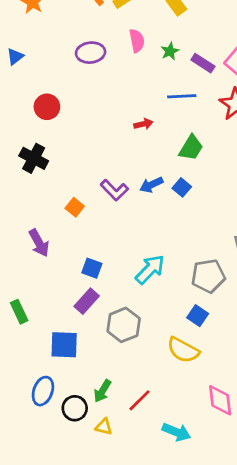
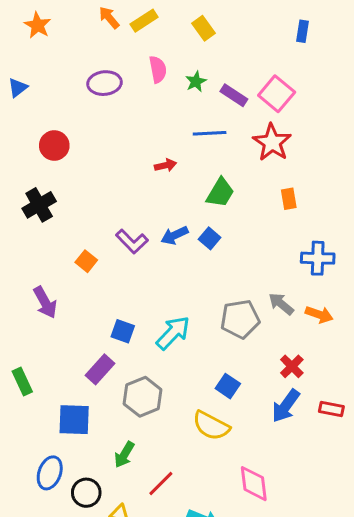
black cross: (34, 158) -> (39, 205), turned 32
blue square: (92, 268) -> (123, 331), moved
gray pentagon: (208, 276) -> (240, 319), moved
green arrow: (102, 391) -> (124, 455), moved

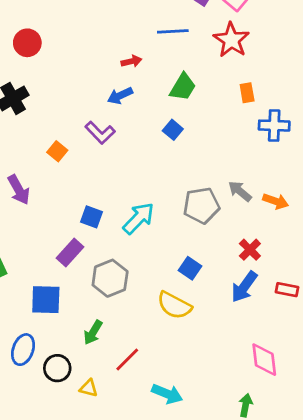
blue arrow: (175, 235) -> (120, 96), moved
blue cross: (318, 258) -> (274, 126), moved
pink diamond: (254, 484) -> (264, 360), moved

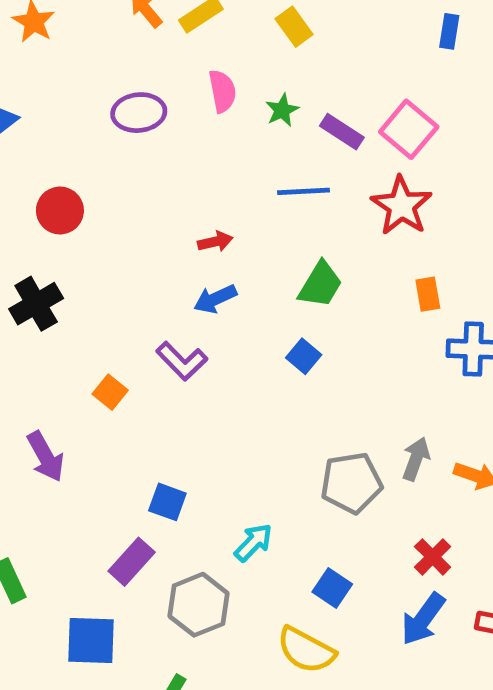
red arrow: (131, 61) -> (215, 242), moved
gray arrow: (240, 191) -> (416, 459), turned 70
cyan arrow: (139, 218) -> (253, 543), moved, size x0.7

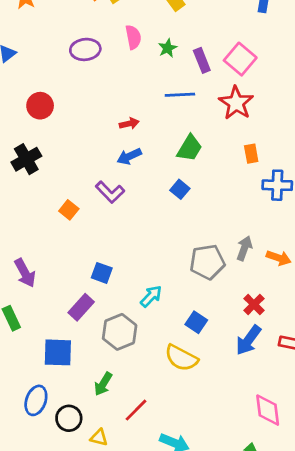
purple rectangle: (342, 132) -> (202, 60), turned 35
purple arrow: (46, 457) -> (25, 273), moved

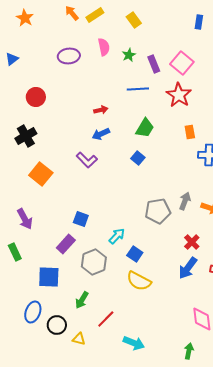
orange square: (69, 210) -> (41, 174), moved, size x1.6
blue square: (196, 322) -> (135, 254), moved

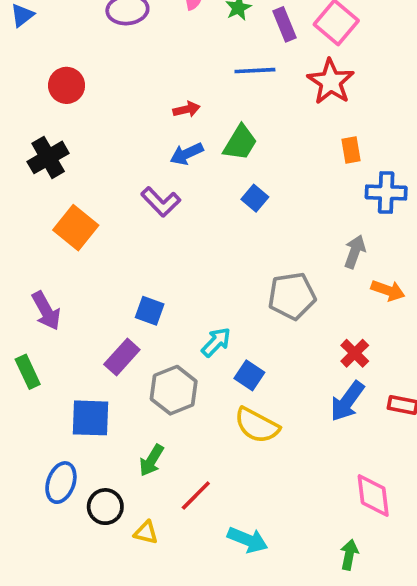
green trapezoid: (145, 128) -> (240, 143), moved
gray arrow: (185, 201) -> (355, 252), moved

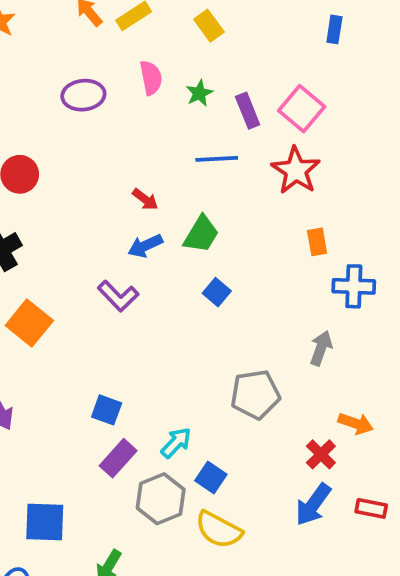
red arrow: (187, 109) -> (145, 199), turned 50
orange arrow: (388, 290) -> (356, 423), moved
purple rectangle: (122, 357) -> (118, 458), moved
gray hexagon: (174, 390) -> (161, 499), moved

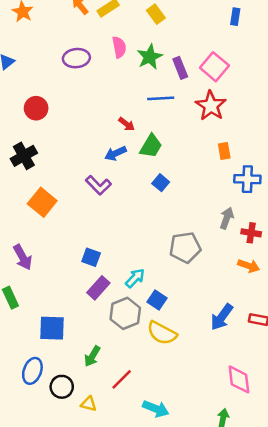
green star: (199, 93) -> (150, 57), size x1.5
red arrow: (145, 199) -> (126, 124), moved
red cross: (321, 454) -> (251, 233), moved, turned -36

